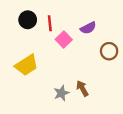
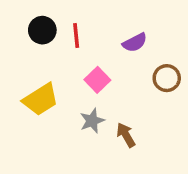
pink square: (64, 40) -> (97, 80), moved
gray star: (61, 93) -> (92, 121), moved

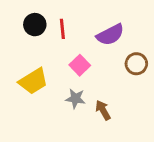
purple semicircle: (135, 43) -> (110, 35), size x1.4
gray star: (92, 121) -> (75, 99), turned 30

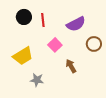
gray star: (75, 99) -> (37, 80), moved
brown arrow: (103, 110) -> (71, 66), moved

